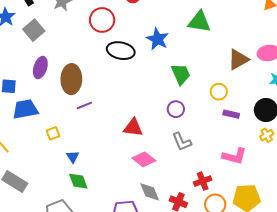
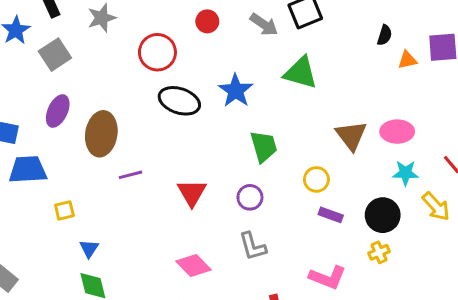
brown triangle: (238, 60) -> (351, 136), turned -45
purple line: (84, 105) -> (131, 175), moved
red triangle: (133, 128) -> (192, 193), moved, turned 45

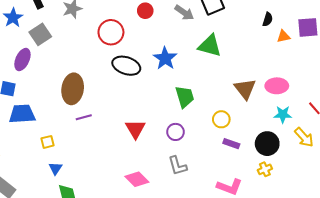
purple ellipse: (58, 111) -> (22, 60), moved
purple line: (131, 175) -> (84, 117), moved
blue triangle: (89, 249) -> (55, 168), moved

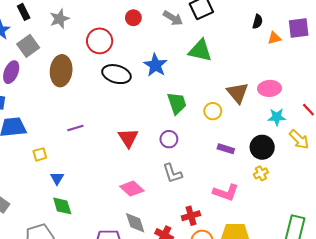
brown ellipse: (73, 89) -> (61, 71), moved
yellow circle: (221, 119) -> (213, 111), moved
blue triangle: (55, 168) -> (57, 178), moved

